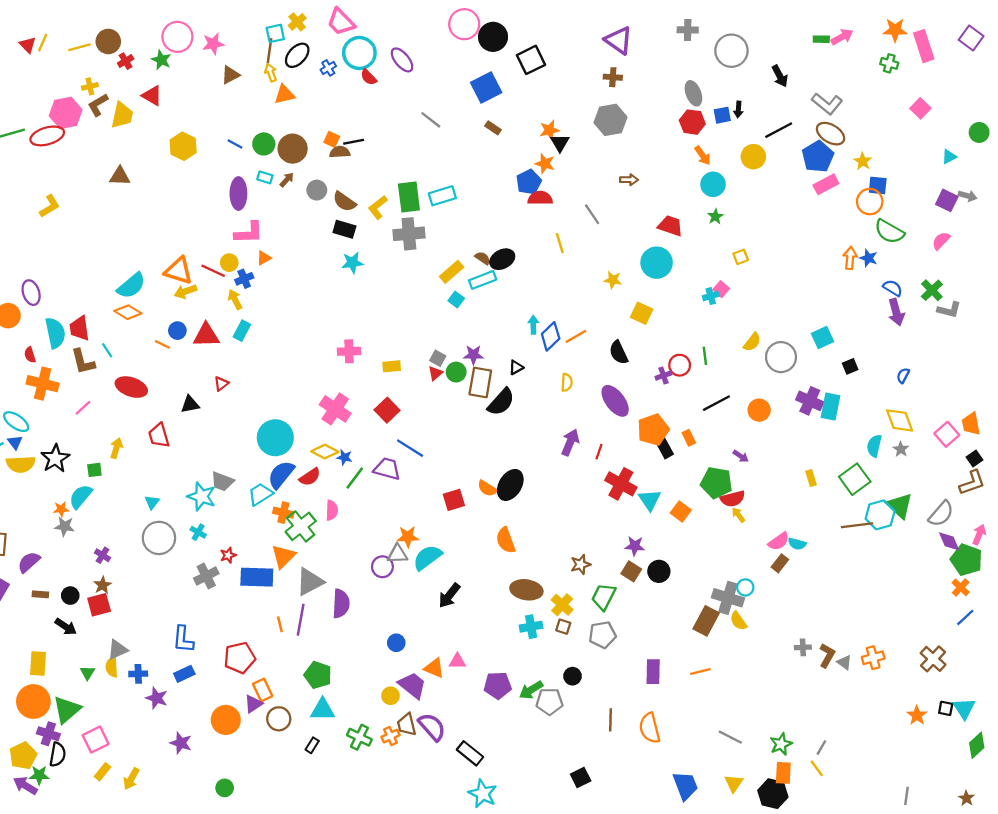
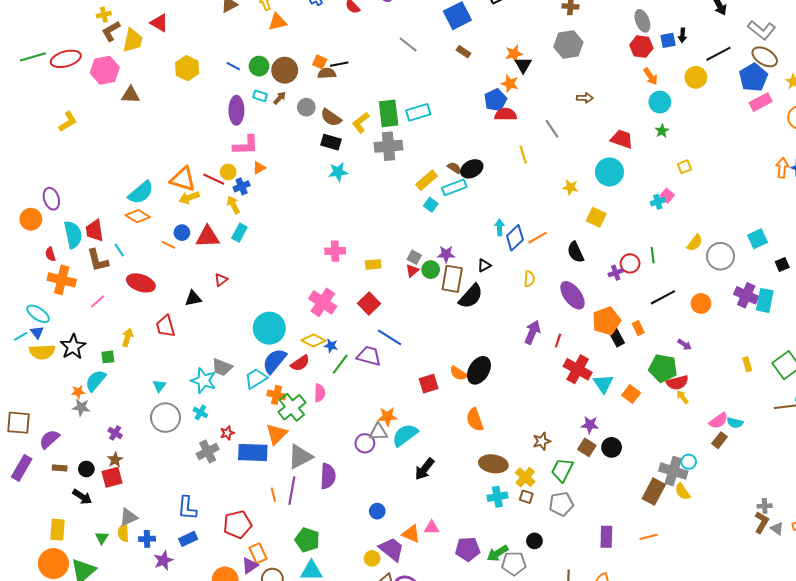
pink hexagon: (66, 113) -> (105, 70), moved
gray cross: (803, 647) -> (765, 506), moved
purple star: (157, 698) -> (163, 560), turned 30

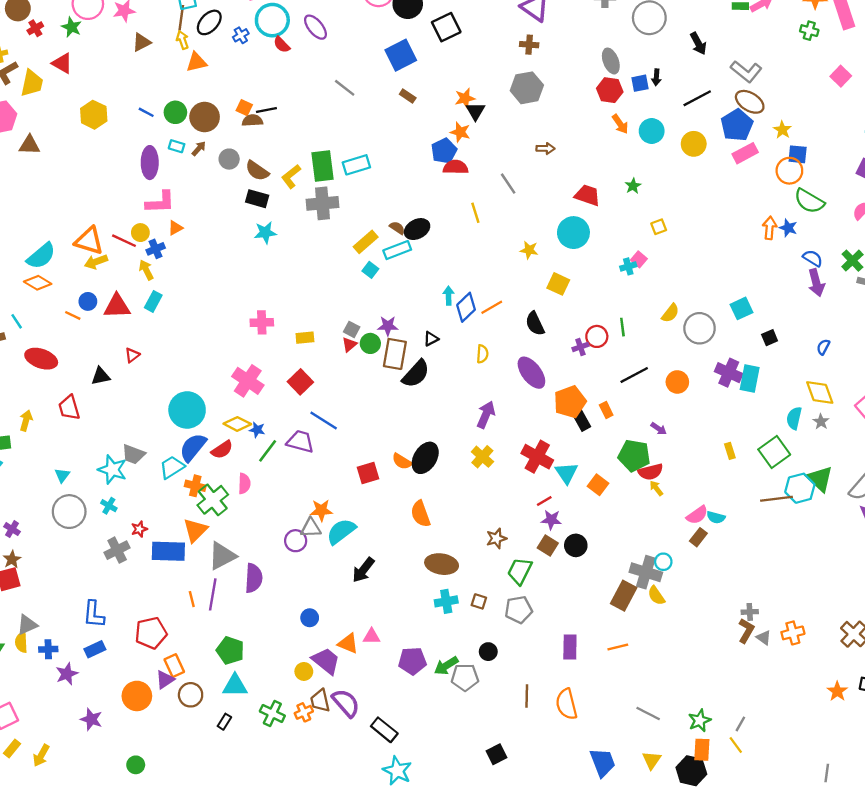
yellow circle: (696, 77) -> (694, 144), moved
cyan circle: (660, 102) -> (652, 131), moved
red line: (558, 341) -> (544, 501), moved, turned 40
yellow cross: (525, 477) -> (482, 457), moved

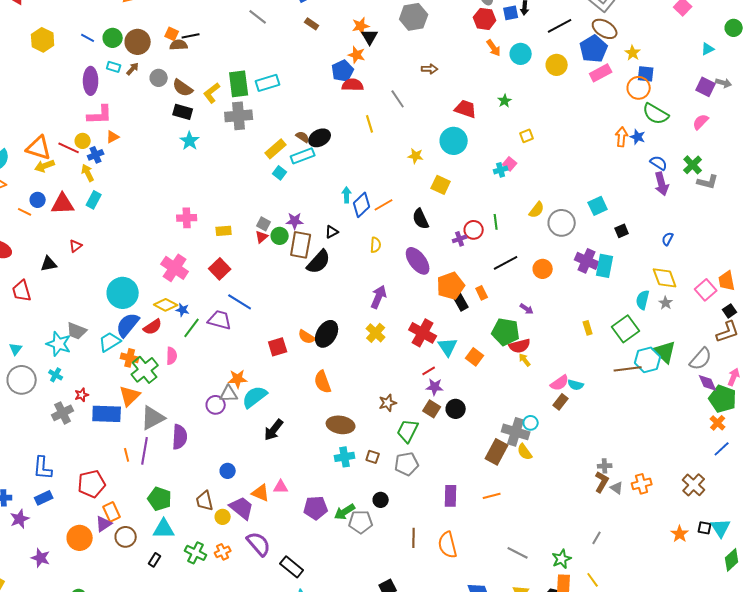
cyan star: (265, 233) -> (190, 141), turned -30
brown trapezoid: (320, 701) -> (205, 501), moved
gray line: (740, 724) -> (597, 538), moved

